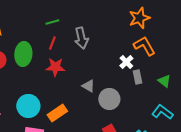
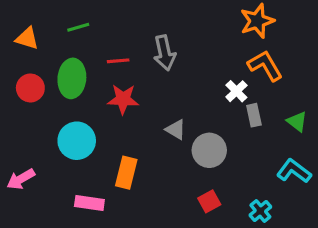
green line: (52, 22) -> (78, 27), moved
red line: (52, 43) -> (118, 61), turned 64
cyan circle: (28, 106) -> (77, 141), moved
orange rectangle: (57, 113) -> (126, 173), turned -42

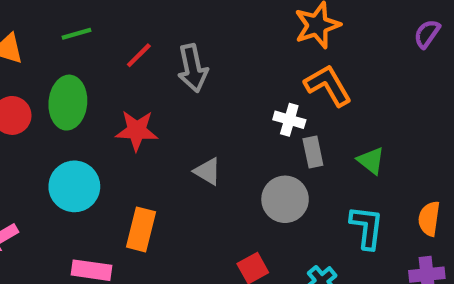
red line: (118, 61) -> (139, 55), moved, turned -40
white cross: (236, 91) -> (289, 120), turned -30
gray circle: (209, 150) -> (285, 199), moved
cyan L-shape: (294, 171) -> (367, 227), turned 60

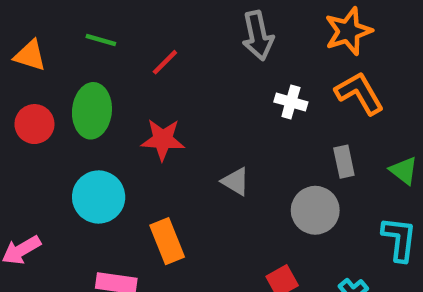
green line: (76, 34) -> (101, 40), turned 32
gray arrow: (193, 68) -> (258, 36), moved
white cross: (289, 120) -> (291, 102), moved
orange rectangle: (141, 229) -> (167, 241), turned -36

